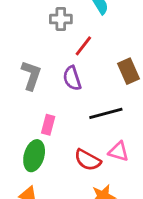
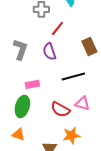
pink rectangle: (48, 125) -> (32, 84), turned 64

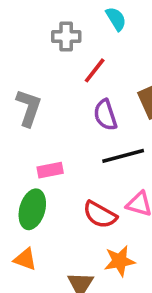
purple semicircle: (49, 51) -> (105, 115), moved

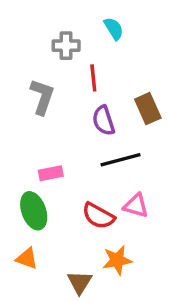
red line: (95, 70) -> (93, 78), turned -44
gray L-shape: (29, 108) -> (42, 97), moved
green ellipse: (32, 209) -> (34, 211), turned -36

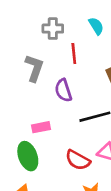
cyan semicircle: (114, 29) -> (96, 26), moved
purple semicircle: (104, 121) -> (63, 90), moved

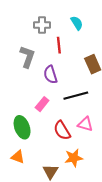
pink rectangle: (41, 127) -> (42, 104), moved, turned -40
red semicircle: (78, 160) -> (62, 130), turned 30

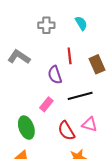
red line: (59, 45) -> (70, 56), moved
gray L-shape: (27, 57) -> (19, 57), moved, turned -75

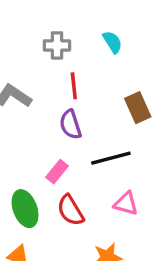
red line: (70, 56) -> (74, 86), moved
red semicircle: (66, 131) -> (70, 210), moved

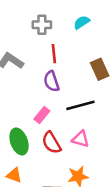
cyan semicircle: (113, 42) -> (82, 22), turned -91
pink triangle: (126, 204) -> (80, 139), moved

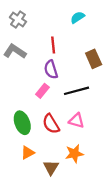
gray cross: (42, 25) -> (18, 20), moved, turned 35
pink rectangle: (42, 115) -> (42, 91), moved
orange triangle: (14, 175) -> (28, 153), moved, turned -48

